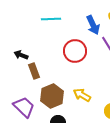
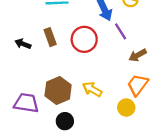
brown rectangle: (34, 71) -> (50, 37), moved
purple trapezoid: (24, 107) -> (26, 103), turned -35

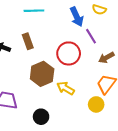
red circle: (84, 39) -> (69, 53), moved
brown hexagon: (58, 90) -> (42, 74), moved

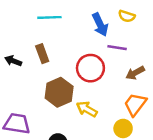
purple line: (91, 36) -> (117, 48), turned -49

